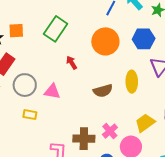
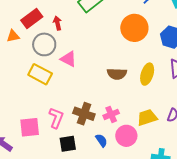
red arrow: (72, 63) -> (57, 23), moved
yellow rectangle: (30, 115) -> (40, 74), size x1.6

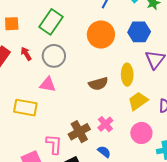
gray circle: (44, 44) -> (54, 56), moved
brown cross: (84, 114) -> (79, 132), turned -30
yellow trapezoid: (147, 118) -> (138, 101), moved
pink circle: (126, 136) -> (141, 133), moved

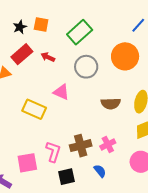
red arrow: (26, 54) -> (48, 57), turned -48
gray circle: (54, 56) -> (86, 67), moved

